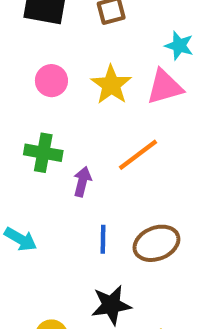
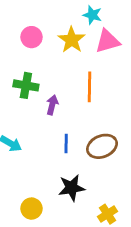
cyan star: (179, 46) -> (92, 15), moved
orange line: (138, 155) -> (90, 87), turned -52

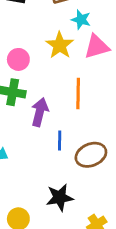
pink circle: (32, 37) -> (18, 59), moved
purple arrow: (52, 105) -> (40, 112), size x1.4
blue line: (66, 144) -> (60, 141), moved

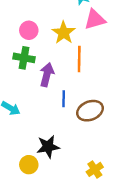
yellow star: (60, 45) -> (64, 33), moved
black star: (60, 197) -> (48, 147), moved

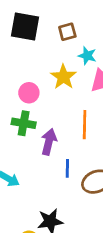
yellow star: (64, 33) -> (63, 77), moved

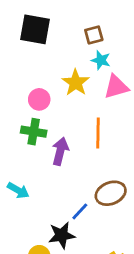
brown square: (67, 32) -> (94, 35), moved
blue line: (67, 168) -> (80, 211), moved, turned 42

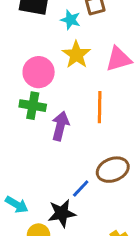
cyan star: (101, 60) -> (71, 20), moved
pink circle: (39, 99) -> (39, 72), size x1.4
cyan arrow: (18, 190) -> (17, 205), moved

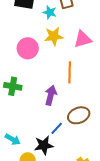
yellow star: (76, 55) -> (54, 36), turned 30
green cross: (33, 106) -> (13, 86), moved
purple arrow: (60, 126) -> (51, 95), moved

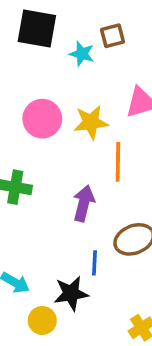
yellow star: (54, 36) -> (91, 122), moved
blue line: (57, 128) -> (95, 263), turned -40

